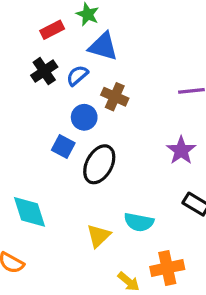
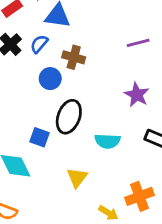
blue square: (63, 146) -> (40, 137), moved
cyan semicircle: (139, 222) -> (107, 141), moved

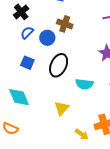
blue semicircle: (39, 44) -> (27, 33), moved
blue square: (40, 137) -> (27, 63), moved

